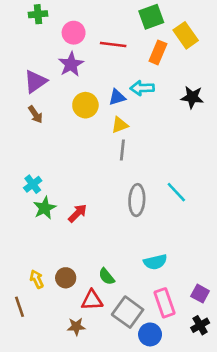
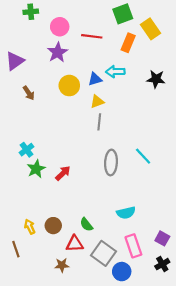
purple triangle: (35, 81) -> (15, 61), moved

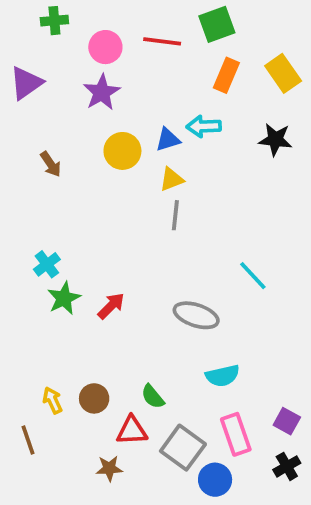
yellow rectangle: (151, 29) -> (283, 73), moved
red line: (92, 36) -> (162, 41), moved
purple triangle: (15, 61) -> (26, 83), moved
gray ellipse: (111, 163) -> (196, 315), moved, turned -75

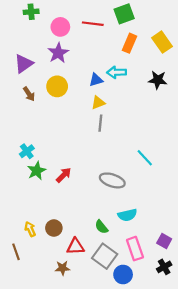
purple triangle: (26, 83) -> (24, 64), moved
yellow circle: (122, 151) -> (57, 86), moved
green semicircle: (153, 397) -> (101, 227), moved

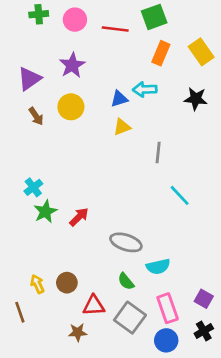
pink circle: (60, 27) -> (75, 20), moved
gray line: (100, 123) -> (158, 152), moved
gray ellipse: (112, 180) -> (126, 242), moved
blue circle: (123, 274) -> (166, 340), moved

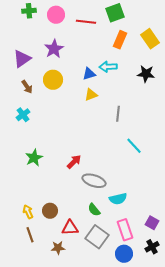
cyan cross: (33, 187) -> (23, 115), moved
red arrow: (79, 217) -> (74, 162), moved
brown line: (20, 312) -> (30, 235), moved

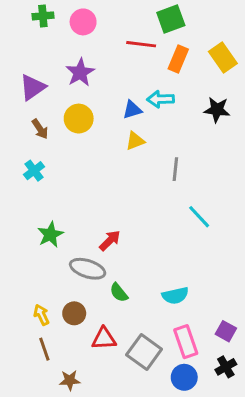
red line: (86, 22) -> (141, 44), moved
gray ellipse: (94, 181) -> (88, 269), moved
green semicircle: (94, 210) -> (119, 293), moved
brown star: (58, 248) -> (70, 380), moved

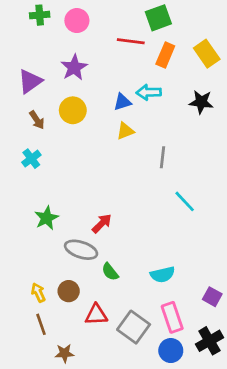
purple square: (226, 331) -> (212, 297), moved
black cross: (226, 367) -> (209, 341), size x1.4

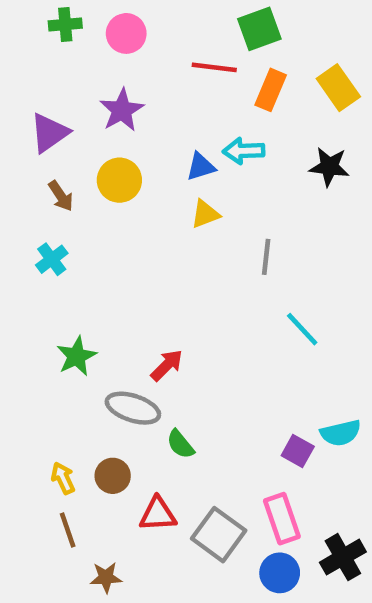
cyan semicircle: (163, 275) -> (341, 433), moved
purple square: (212, 297) -> (298, 451), moved

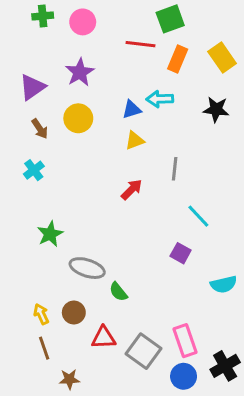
red arrow: (167, 365) -> (132, 189), moved
purple square: (298, 451) -> (181, 253), moved

